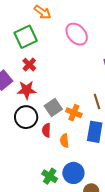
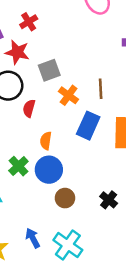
gray square: (53, 108) -> (49, 70), moved
orange semicircle: (64, 141) -> (46, 141), moved

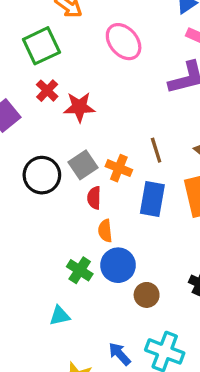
red star: (17, 52) -> (79, 107), moved
gray square: (49, 70) -> (83, 165), moved
red semicircle: (29, 108) -> (94, 198), moved

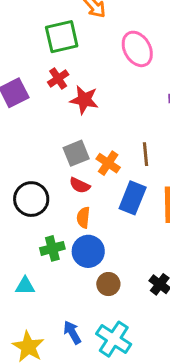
black circle: (42, 175) -> (31, 199), moved
red semicircle: (94, 198) -> (80, 185), turned -78
green cross: (80, 270) -> (52, 248), turned 30

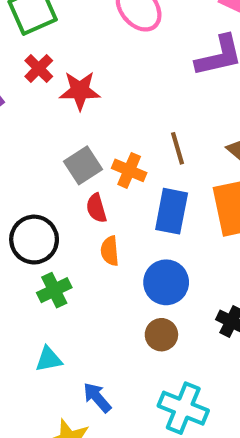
red semicircle: (80, 185) -> (96, 208), turned 60
green cross: (52, 248) -> (54, 290), moved
blue circle: (88, 251) -> (166, 282), moved
blue arrow: (72, 332) -> (97, 397), moved

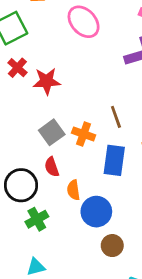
red semicircle: (96, 208) -> (52, 167), moved
blue circle: (166, 282) -> (96, 212), moved

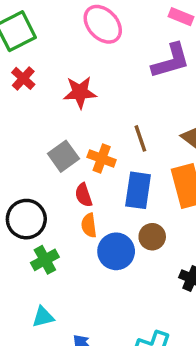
red star: (47, 81) -> (80, 92), moved
red semicircle: (52, 167) -> (84, 195), moved
brown circle: (112, 246) -> (152, 237), moved

